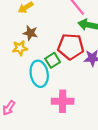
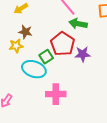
red pentagon: (71, 47) -> (63, 44), turned 30
cyan ellipse: (39, 74) -> (34, 69), turned -60

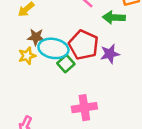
green arrow: (78, 24) -> (114, 17), moved
cyan ellipse: (34, 69) -> (53, 48), moved

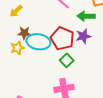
purple star: (110, 54) -> (83, 36), moved
green square: (66, 64) -> (67, 60), moved

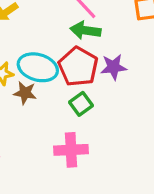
green arrow: (86, 16) -> (85, 30), moved
brown star: (24, 33) -> (25, 93), moved

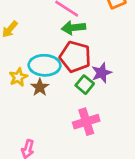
purple star: (113, 67) -> (102, 73), moved
brown star: (25, 93) -> (40, 87), turned -30

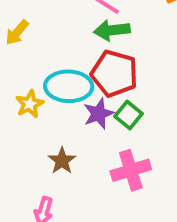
purple star: (102, 73) -> (99, 114), moved
brown star: (40, 87) -> (62, 161), moved

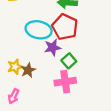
yellow star: (30, 104) -> (15, 67), moved
green square: (129, 115) -> (69, 61), moved

